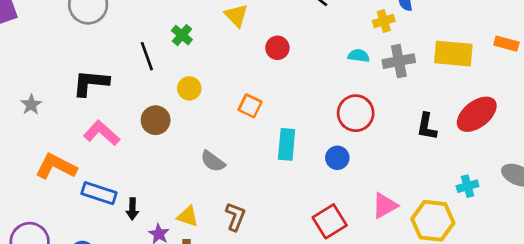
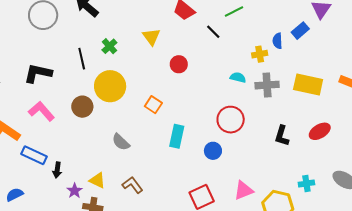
yellow circle: (189, 88) -> (110, 86), size x1.8
red ellipse: (477, 114) -> (320, 131), size x0.7
brown L-shape: (235, 217) -> (132, 185), turned -65

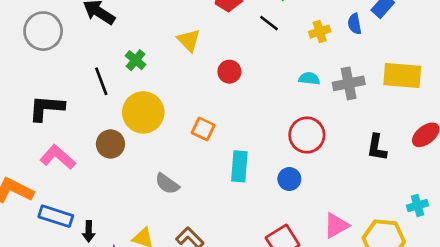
yellow cross: (260, 54) -> (320, 32), moved

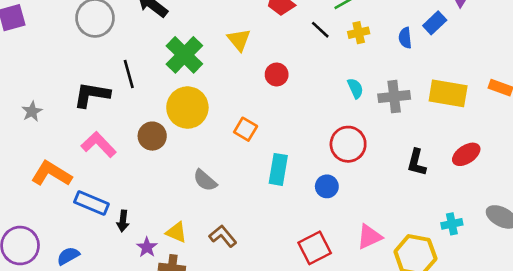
yellow cross: (320, 32) -> (359, 33), moved
green cross: (136, 60) -> (184, 55), size x1.8
cyan semicircle: (309, 79) -> (355, 88), turned 54
black line: (101, 81) -> (129, 74), moved

